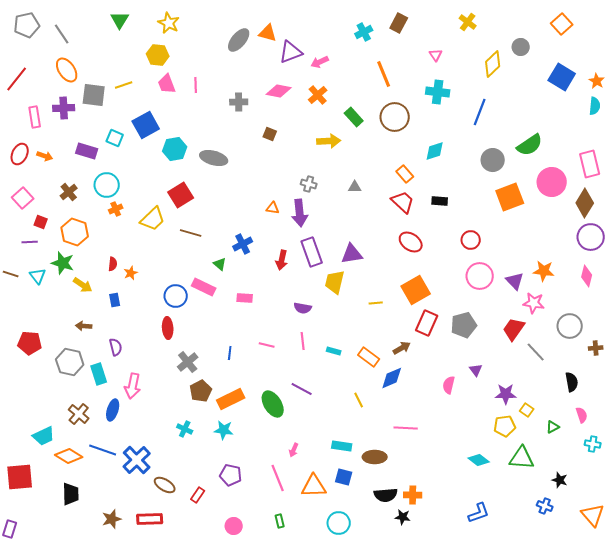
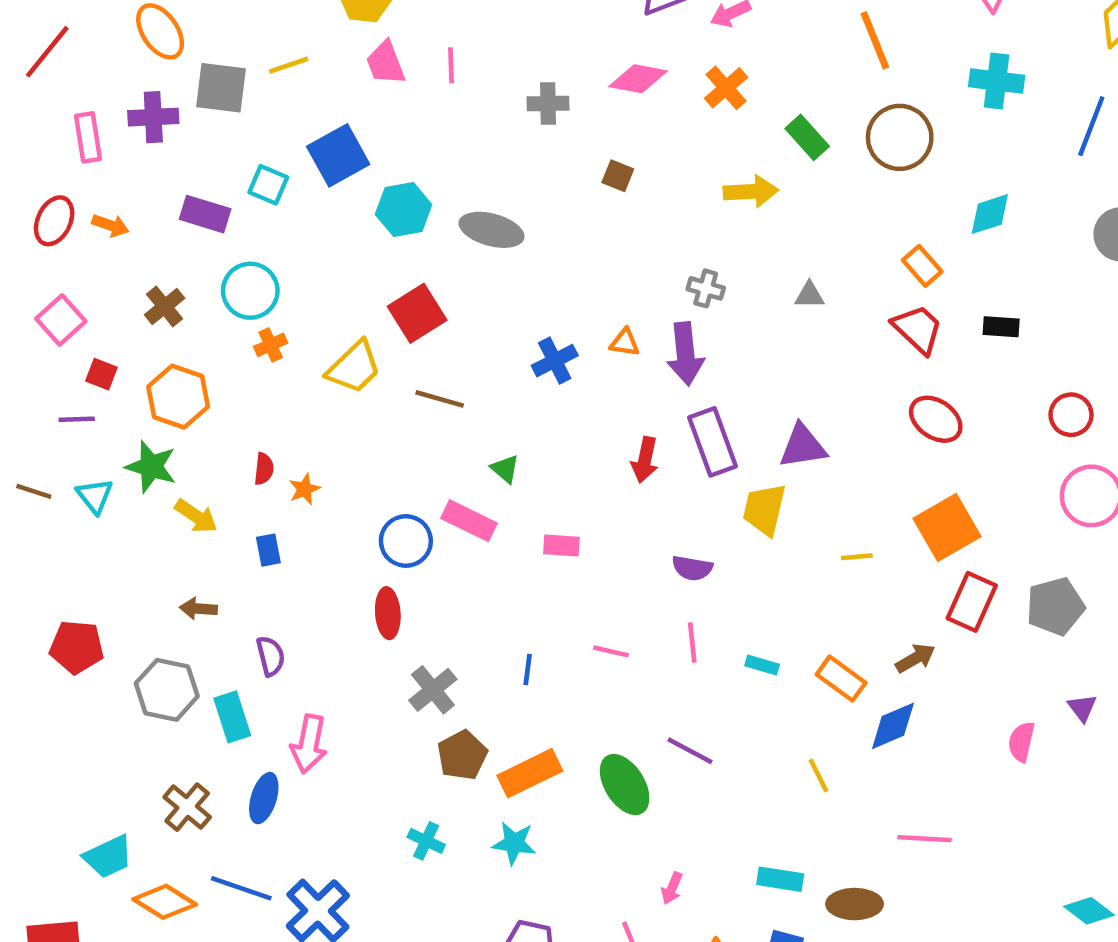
blue cross: (243, 244) -> (555, 361), moved

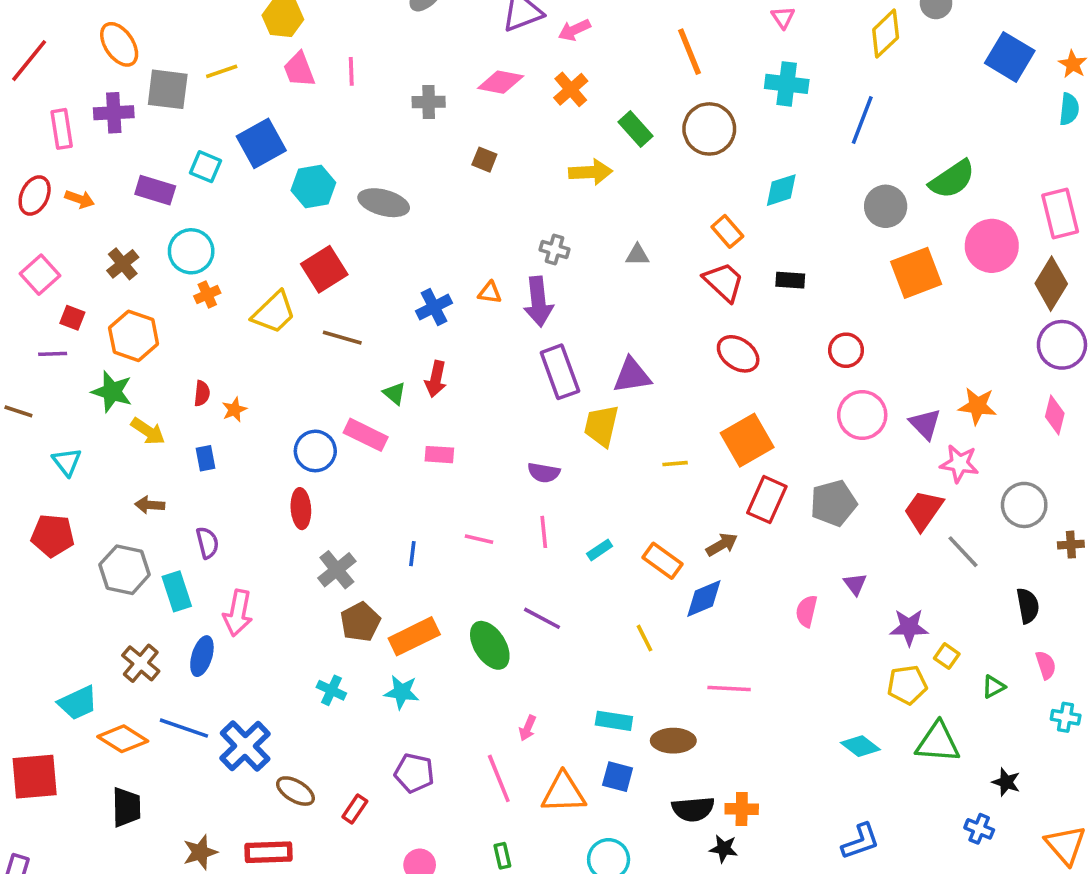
red arrow: (645, 460) -> (436, 379), moved
cyan triangle: (95, 496) -> (67, 462), moved
cyan rectangle: (762, 665) -> (600, 550), turned -50

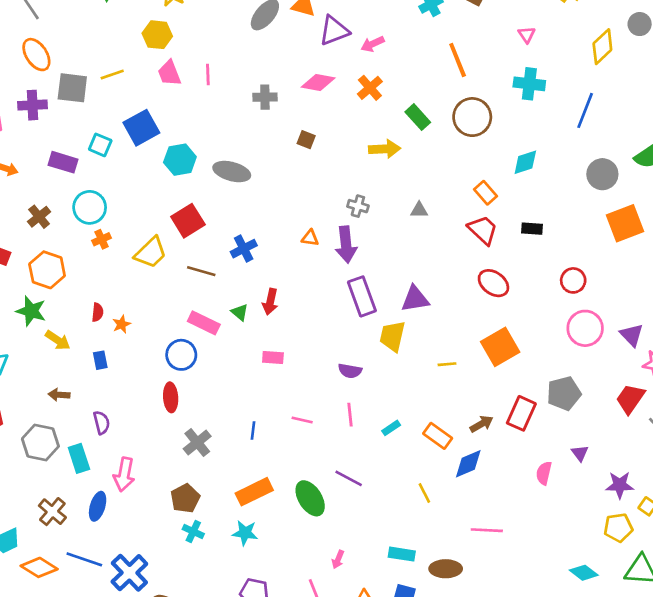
blue cross: (434, 307) -> (244, 249), moved
pink rectangle: (366, 435) -> (204, 323), moved
red rectangle: (767, 500) -> (521, 413), moved
brown pentagon: (360, 622) -> (185, 498), moved

